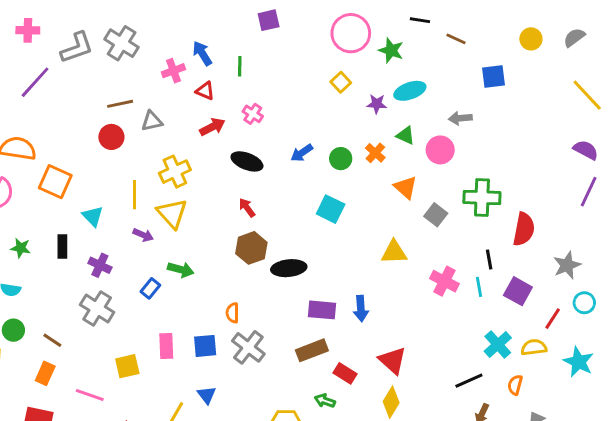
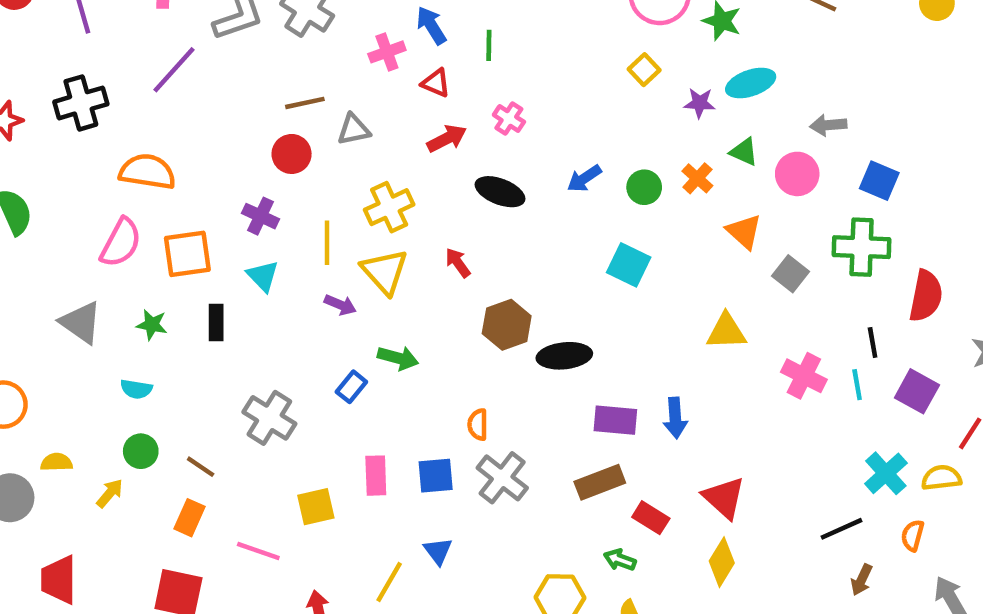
blue square: (493, 76) -> (879, 181), moved, turned 30
orange square: (55, 182) -> (187, 254), moved, turned -32
red arrow: (247, 208) -> (458, 263), moved
purple cross: (100, 265) -> (260, 216), moved

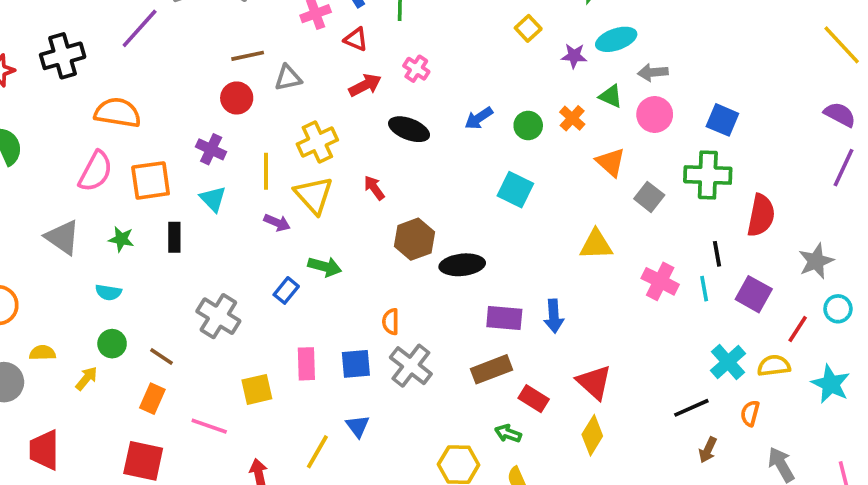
gray arrow: (828, 125) -> (653, 72), moved

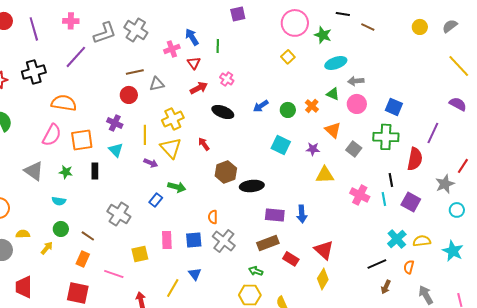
red triangle: (356, 39) -> (194, 63), turned 32
purple star: (574, 56) -> (313, 149), moved
purple line: (843, 168) -> (433, 133), moved
red line: (798, 329) -> (463, 166), moved
green arrow: (508, 433) -> (256, 271), moved

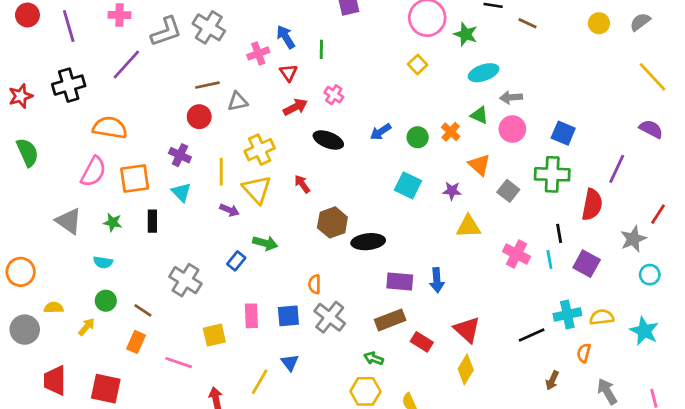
cyan cross: (397, 239) -> (567, 314), turned 30
black line: (377, 264) -> (532, 335), moved
red square: (78, 293) -> (106, 389), moved

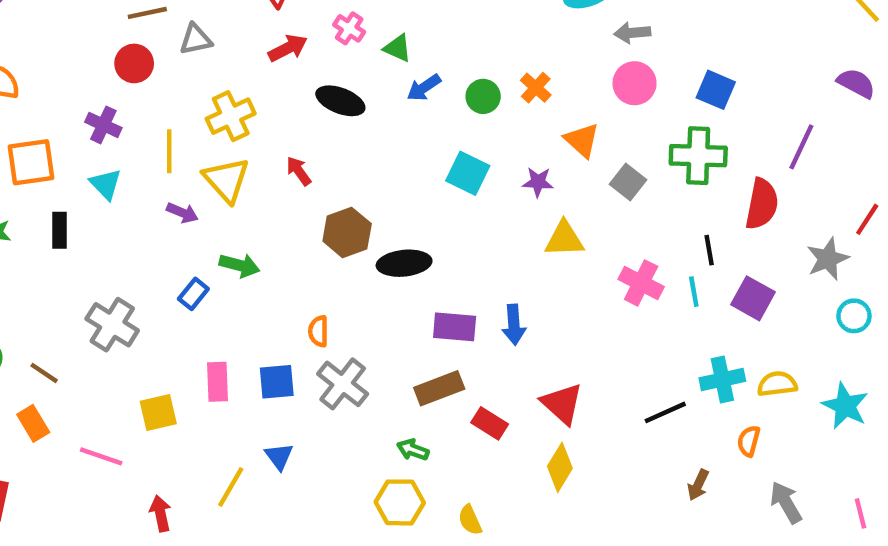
green triangle: (479, 115) -> (397, 48), moved
orange rectangle: (136, 342) -> (33, 423), turned -55

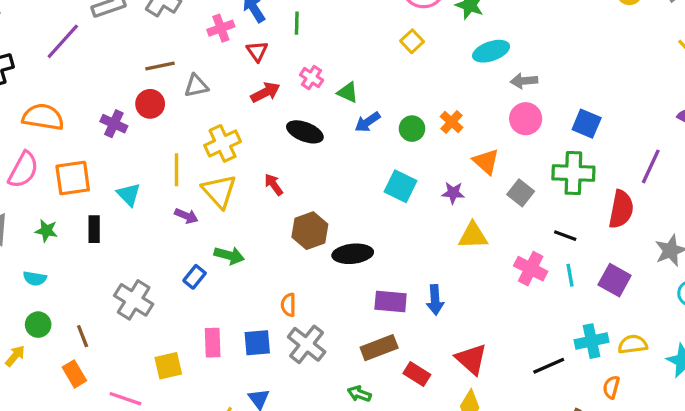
purple cross: (103, 125) -> (114, 124), moved
black line: (709, 250) -> (565, 236), moved, turned -60
brown line: (44, 373) -> (83, 336), turned 35

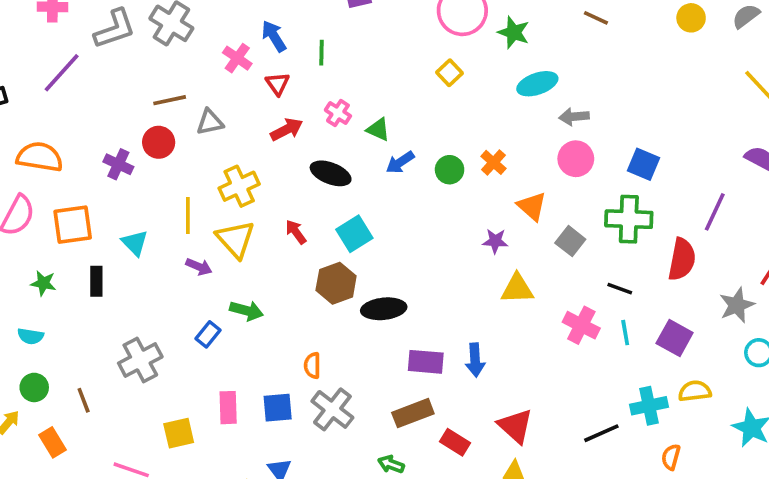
pink cross: (221, 28) -> (237, 58), turned -35
cyan square: (400, 186) -> (354, 234), moved, turned 32
gray cross: (134, 300) -> (140, 360), turned 30
yellow semicircle: (633, 344) -> (695, 391), moved
orange rectangle: (74, 374) -> (52, 442), moved

